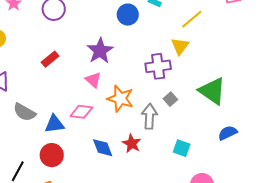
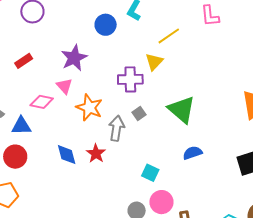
pink diamond: (81, 112) -> (42, 102), moved
cyan square: (182, 148) -> (150, 173), moved

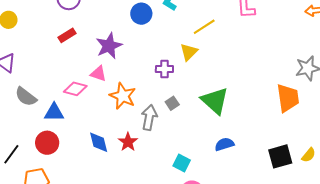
red rectangle: (24, 61) -> (67, 35), moved
purple cross: (130, 79) -> (164, 69), size x0.7
pink triangle: (64, 86) -> (98, 74), turned -30

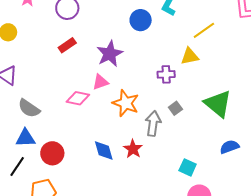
yellow triangle: (189, 52) -> (190, 56), turned 36
pink triangle: (98, 74) -> (100, 82), turned -36
blue triangle: (54, 112) -> (25, 138), moved

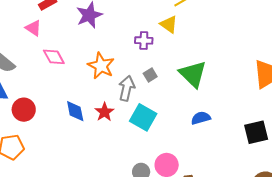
yellow triangle: (190, 56) -> (169, 24), turned 42
pink triangle: (100, 82) -> (33, 28), moved, turned 48
pink diamond: (78, 98) -> (54, 57), turned 45
cyan square: (188, 167) -> (143, 117), moved, size x1.5

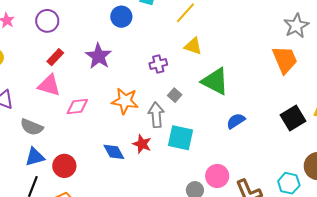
yellow triangle: (169, 24) -> (193, 46), moved
pink triangle: (33, 28) -> (49, 85), size x1.4
pink diamond: (54, 57) -> (77, 107), turned -50

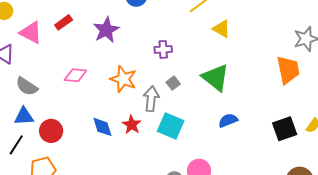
yellow triangle: (193, 46) -> (221, 29), moved
pink triangle: (49, 85) -> (31, 33), moved

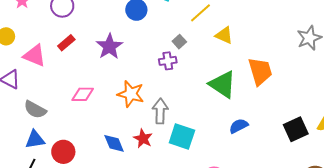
orange trapezoid: (288, 70) -> (260, 71), moved
gray square: (173, 83) -> (179, 42), moved

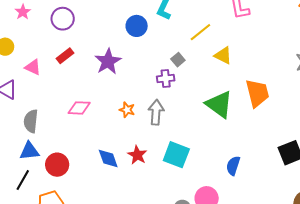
pink triangle: (35, 56) -> (33, 67), size x0.7
orange star: (131, 94) -> (127, 110), size x0.6
gray semicircle: (35, 110) -> (31, 121), turned 65
gray arrow: (160, 111) -> (156, 112), moved
blue semicircle: (239, 126) -> (233, 166), moved, turned -48

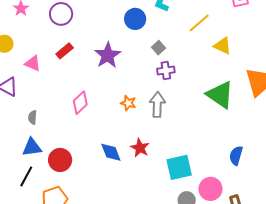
gray square: (178, 60) -> (159, 48), moved
pink diamond: (79, 108) -> (80, 103), turned -45
gray semicircle: (31, 121) -> (32, 117), size x0.6
cyan square: (176, 155) -> (179, 167), moved, turned -32

